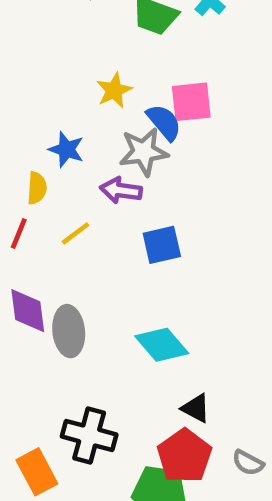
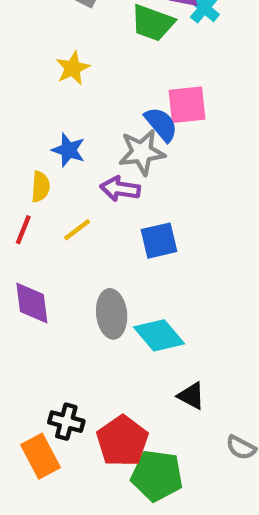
yellow star: (114, 90) -> (73, 68), moved
gray ellipse: (69, 331) -> (112, 314), moved
black cross: (89, 436) -> (66, 422), moved, size x0.7
red pentagon: (184, 456) -> (122, 441), moved

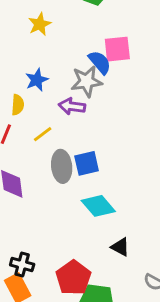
blue star: (68, 150) -> (37, 80), turned 30
blue square: (159, 241) -> (87, 163), moved
gray ellipse: (112, 314) -> (62, 166), moved
black cross: (66, 422) -> (22, 265), moved

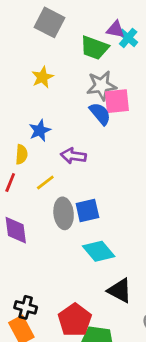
gray star: (87, 81) -> (101, 86), moved
black triangle: (120, 247) -> (120, 291), size x1.4

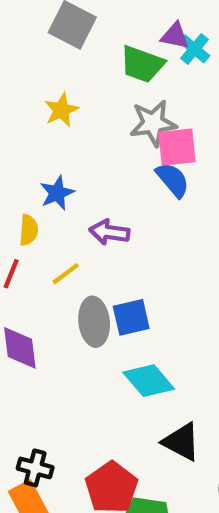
blue semicircle: (100, 114) -> (173, 180), moved

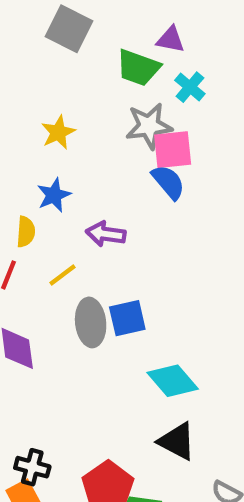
cyan cross: (194, 49) -> (190, 87), moved
yellow star: (61, 110) -> (58, 132), moved
cyan diamond: (149, 381) -> (173, 381), moved

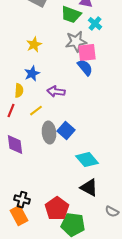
blue square: (127, 318) -> (66, 131), turned -36

